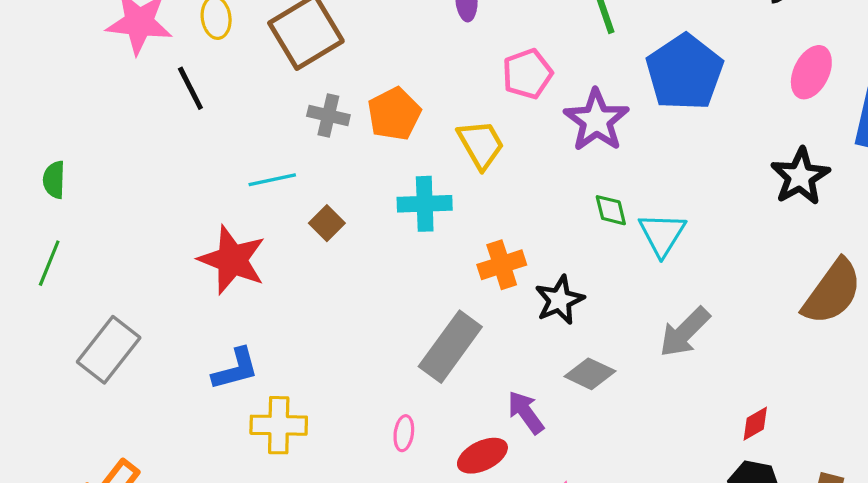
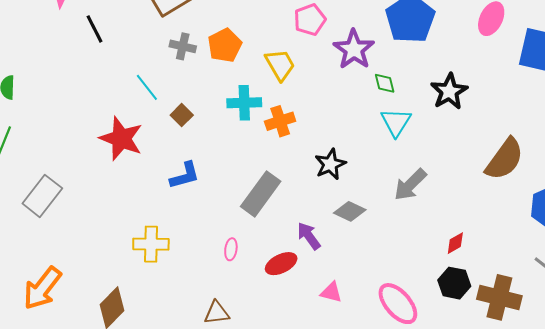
black star: (800, 176) -> (449, 91), moved
cyan line: (272, 180) -> (147, 87), turned 64
green diamond: (611, 210) -> (385, 83), moved
orange cross: (502, 265) -> (280, 121), moved
blue L-shape: (235, 369) -> (185, 175), moved

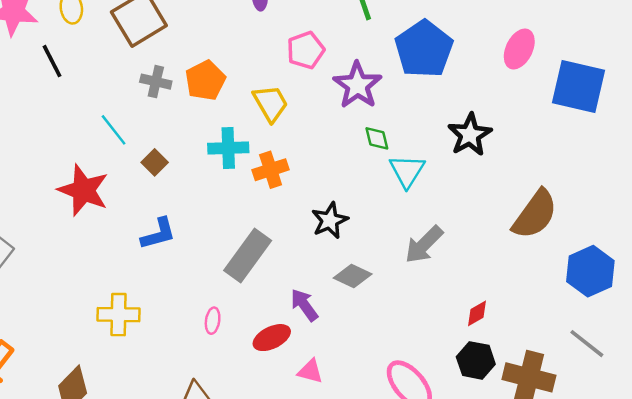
green diamond: (385, 83) -> (377, 138), moved
pink triangle: (331, 292) -> (310, 371), moved

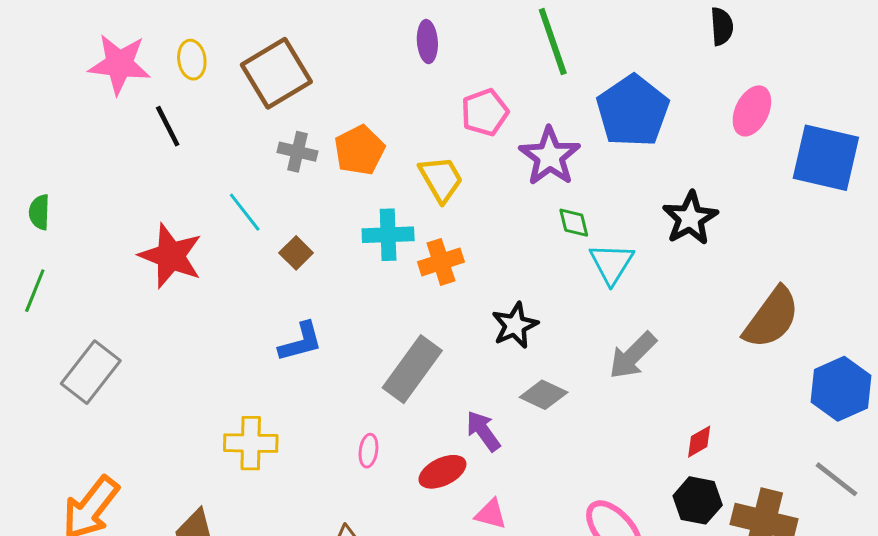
red star: (83, 190) -> (171, 256), moved

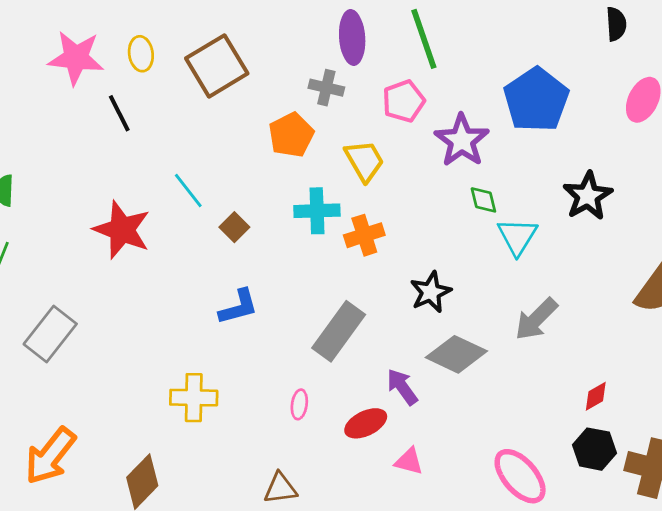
purple ellipse: (427, 42) -> (352, 37), size x1.4
green line: (553, 42) -> (424, 39), moved
gray cross: (298, 152) -> (326, 88), moved
gray diamond: (544, 395) -> (456, 354), size x1.4

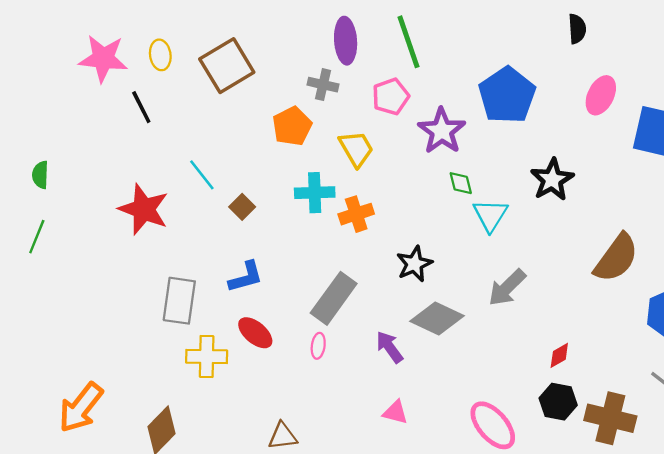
gray rectangle: (50, 334) -> (179, 301), moved, turned -30
pink ellipse: (299, 404) -> (318, 346), moved
red ellipse: (366, 423) -> (255, 333), moved, turned 66

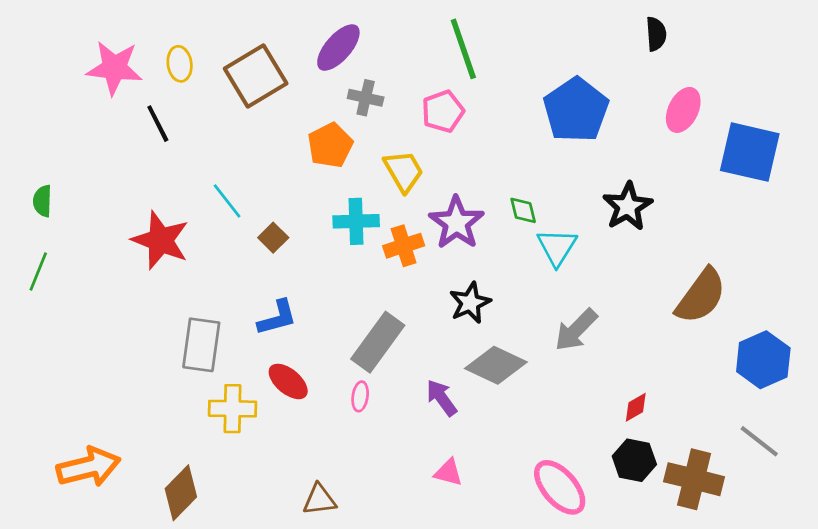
purple ellipse: (346, 41) -> (338, 48), moved, turned 45
purple star: (442, 131) -> (457, 223), moved
orange arrow: (81, 408) -> (89, 467), turned -142

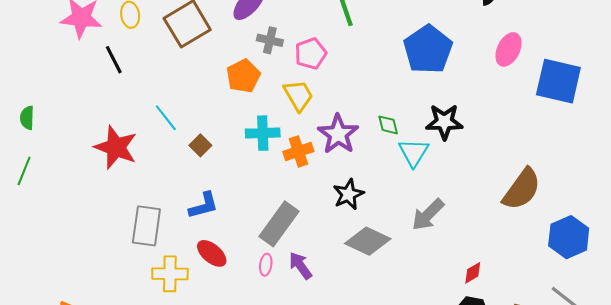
pink pentagon: (443, 111) -> (311, 54), moved
black star: (628, 206) -> (444, 122), moved, turned 30
purple arrow: (442, 398) -> (300, 266), moved

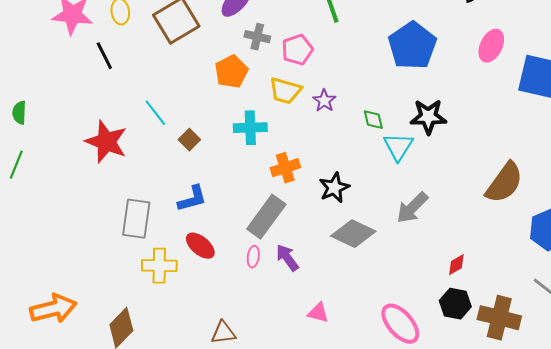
yellow trapezoid: (298, 95) -> (285, 91), turned 136
purple star: (338, 134) -> (324, 101), moved, size x0.6
orange cross: (298, 151) -> (285, 168), moved

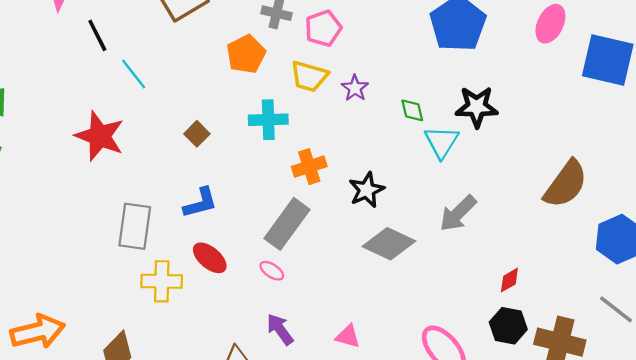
cyan line: (155, 113) -> (134, 74), moved
pink ellipse: (253, 257) -> (272, 271), turned -65
purple arrow: (287, 258) -> (280, 329), moved

